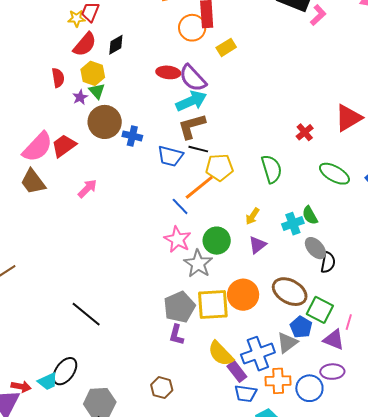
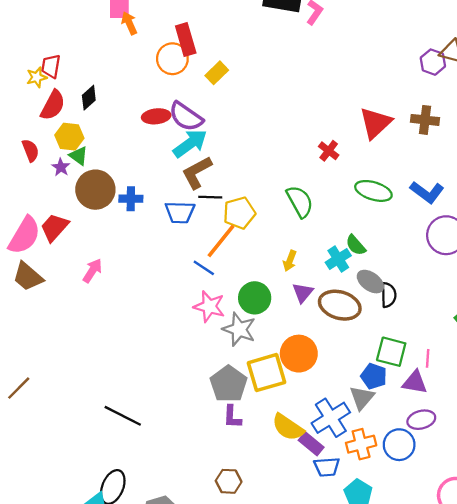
brown ellipse: (290, 292) -> (340, 305), moved

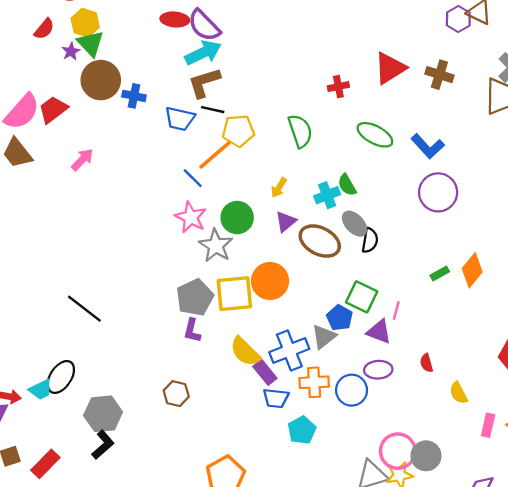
red semicircle: (30, 150) -> (44, 29), turned 50
red cross: (329, 151) -> (338, 87), turned 30
green triangle: (79, 156) -> (91, 44), size x1.4

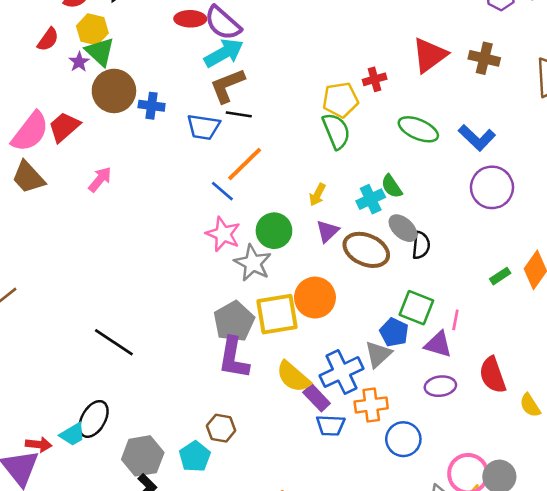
yellow pentagon: (238, 131) -> (340, 100), moved
purple L-shape: (192, 331) -> (234, 358), size x1.6
red semicircle: (426, 363) -> (493, 375), size x1.8
blue circle: (352, 390) -> (403, 439), moved
cyan pentagon: (302, 430) -> (195, 456), moved

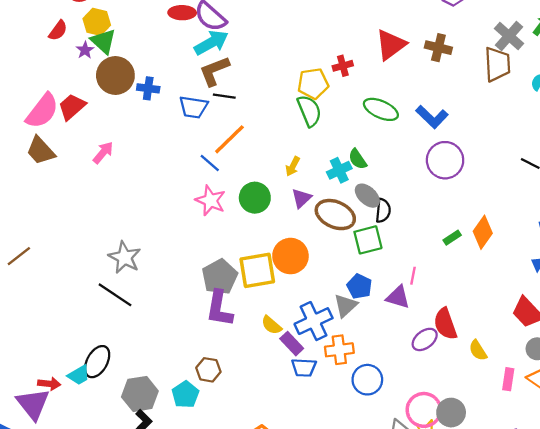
gray star: (253, 263) -> (125, 257), moved
green square: (416, 308) -> (368, 240), moved, turned -36
yellow semicircle: (293, 377) -> (271, 325), size x0.7
purple ellipse: (440, 386) -> (425, 339), moved, turned -30

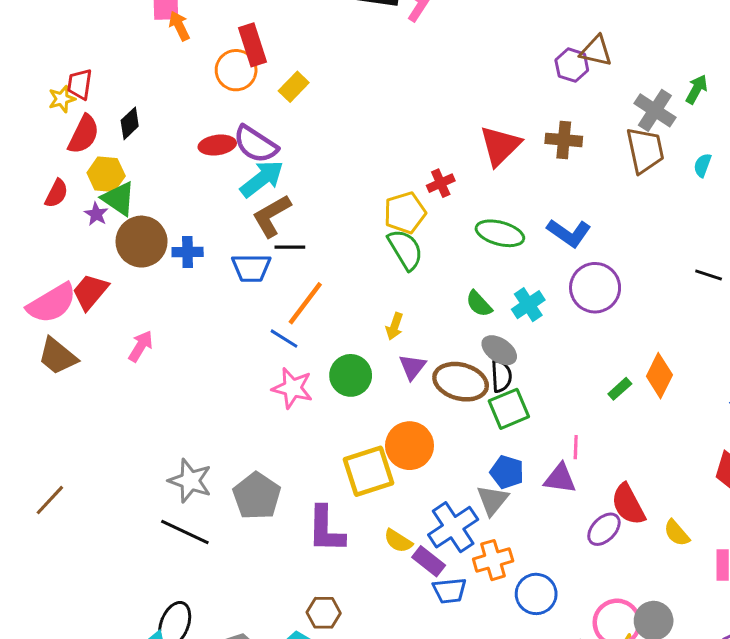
pink semicircle: (42, 111) -> (52, 303), turned 30
cyan cross: (339, 170) -> (528, 305), moved
black semicircle: (383, 211) -> (501, 376), moved
gray pentagon: (220, 277) -> (257, 496), moved

